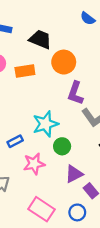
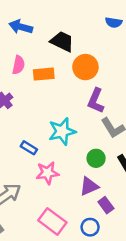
blue semicircle: (88, 18) -> (114, 22), turned -32
blue rectangle: (15, 141) -> (29, 148), turned 56
green circle: (62, 146) -> (96, 158), moved

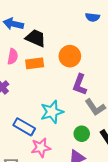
black trapezoid: (62, 41) -> (36, 38), moved
blue rectangle: (29, 148) -> (24, 127), size x1.5

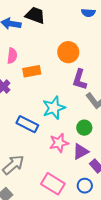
black trapezoid: (36, 38) -> (35, 15), moved
orange rectangle: (35, 63) -> (32, 71), moved
pink star: (41, 148) -> (59, 143), moved

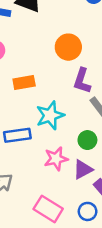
orange rectangle: (32, 71) -> (24, 83), moved
blue rectangle: (27, 124) -> (17, 135), turned -35

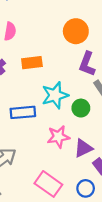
green circle: (87, 140) -> (81, 108), moved

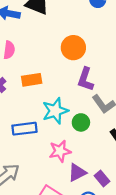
purple triangle: (83, 148) -> (77, 173), moved

